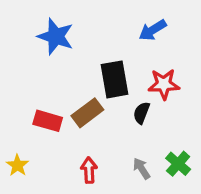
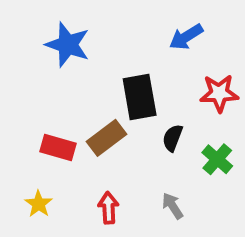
red star: (164, 84) -> (219, 93), moved
green cross: (178, 164) -> (217, 159), moved
yellow star: (17, 165) -> (39, 204), moved

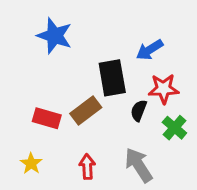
blue arrow: (186, 37) -> (150, 50), moved
red star: (219, 93) -> (164, 89), moved
gray arrow: (173, 206) -> (139, 165), size x1.6

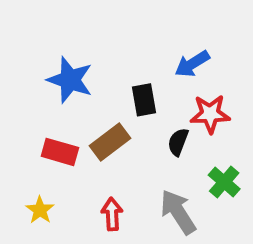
blue star: (55, 36) -> (70, 80), moved
black rectangle: (112, 78) -> (144, 100), size x0.7
green cross: (174, 128) -> (224, 182), moved

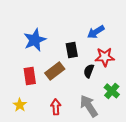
blue star: (70, 80) -> (35, 40), turned 30
red rectangle: (60, 152) -> (30, 76), turned 66

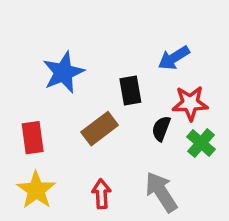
red rectangle: (30, 76) -> (33, 138), moved
green cross: (112, 91) -> (201, 143), moved
yellow star: (20, 105) -> (36, 190), size x1.5

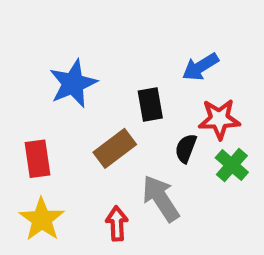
gray arrow: (161, 192) -> (161, 198), moved

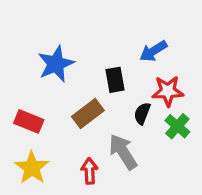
red rectangle: (38, 159) -> (29, 121), turned -60

